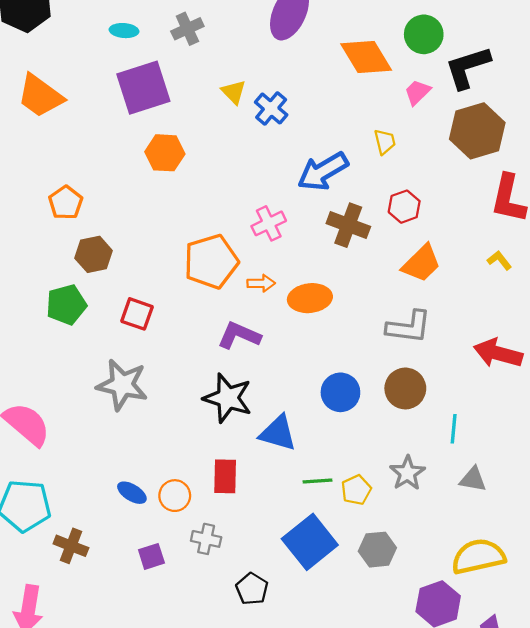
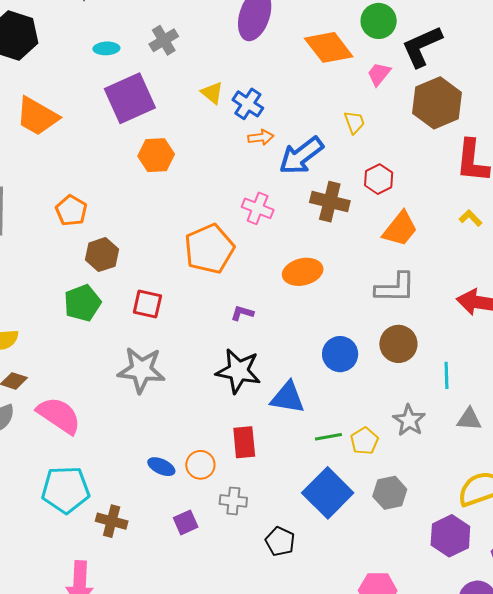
pink cross: (269, 223) -> (258, 208), turned -36
orange arrow: (261, 283) -> (261, 137), moved
purple L-shape: (239, 335) -> (242, 313), size x0.6

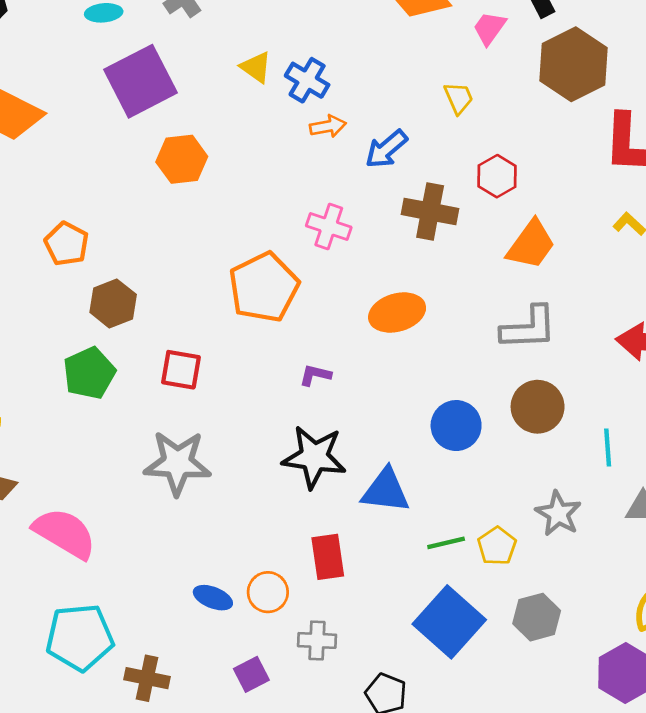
blue arrow: (301, 156) -> (386, 149), size x0.7

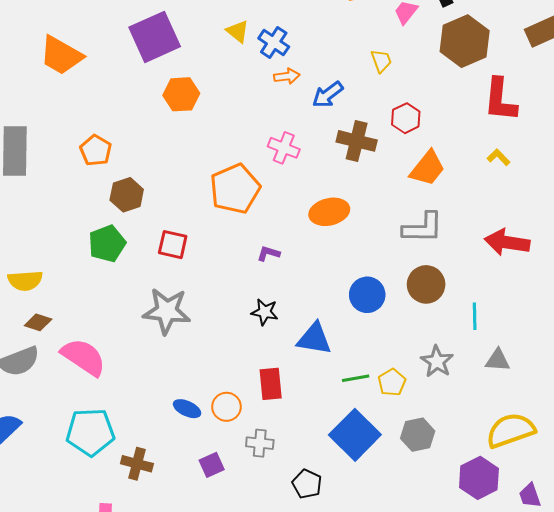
black star: (314, 457) -> (265, 312), size x0.6

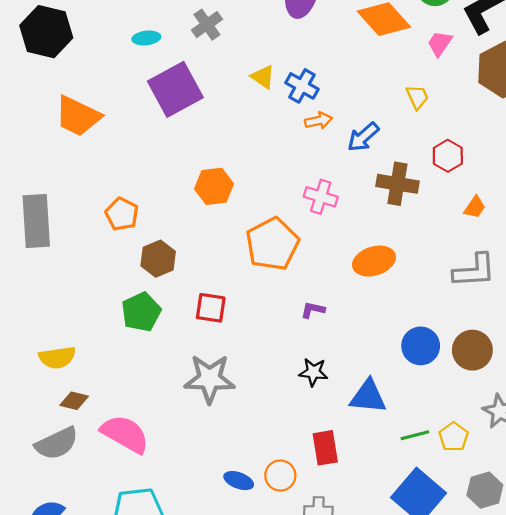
orange hexagon: (181, 94) -> (214, 186), moved
orange trapezoid: (428, 168) -> (475, 207), size x0.6
brown circle: (426, 284) -> (472, 350), moved

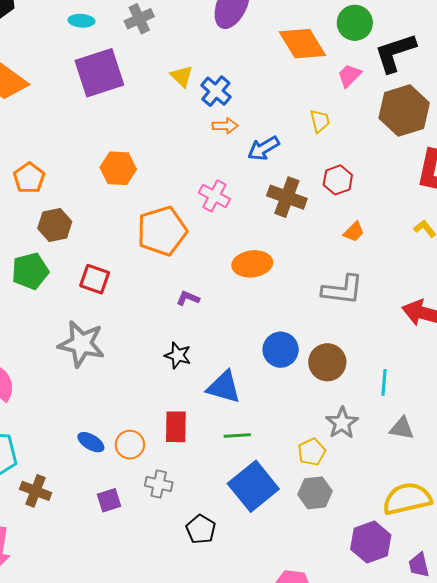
green line: (415, 435) -> (237, 435), moved
yellow pentagon: (454, 437) -> (312, 452), moved

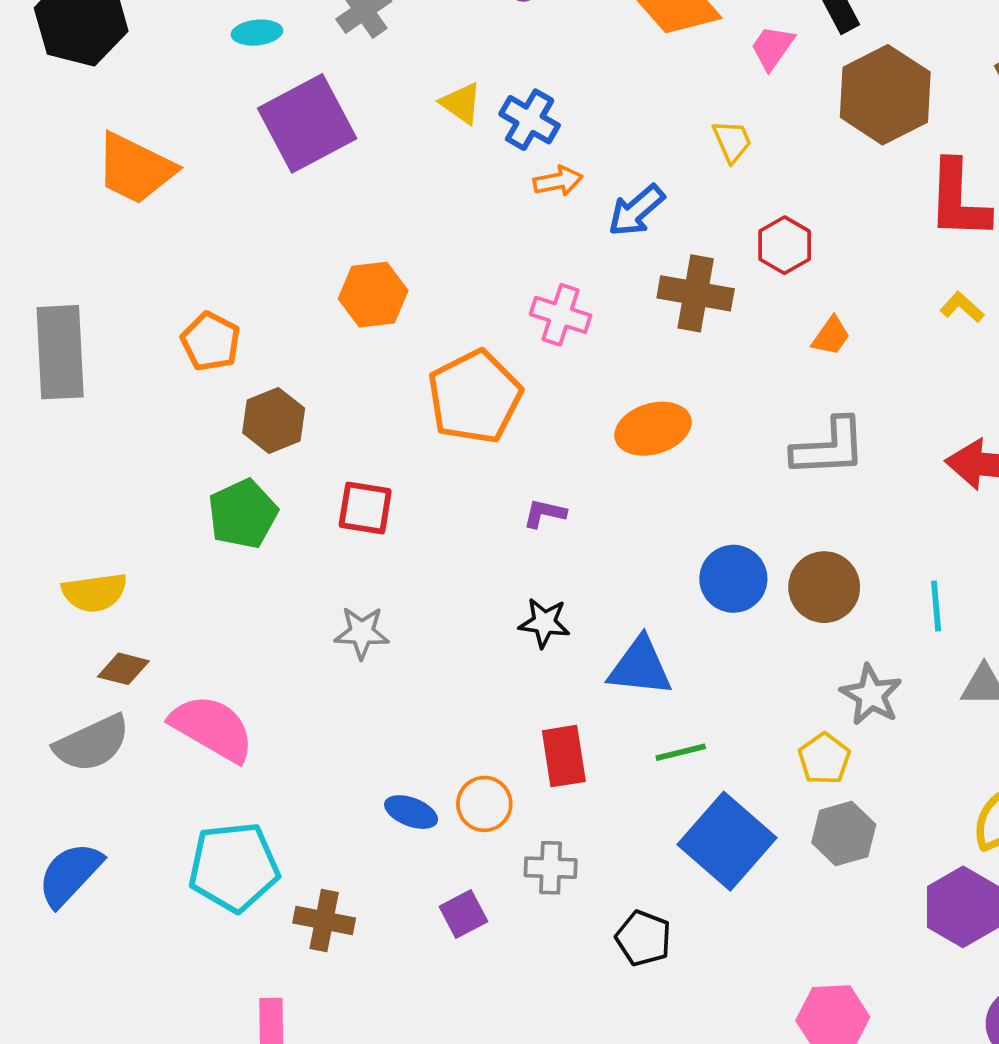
gray star: (81, 344) -> (362, 633), size x0.6

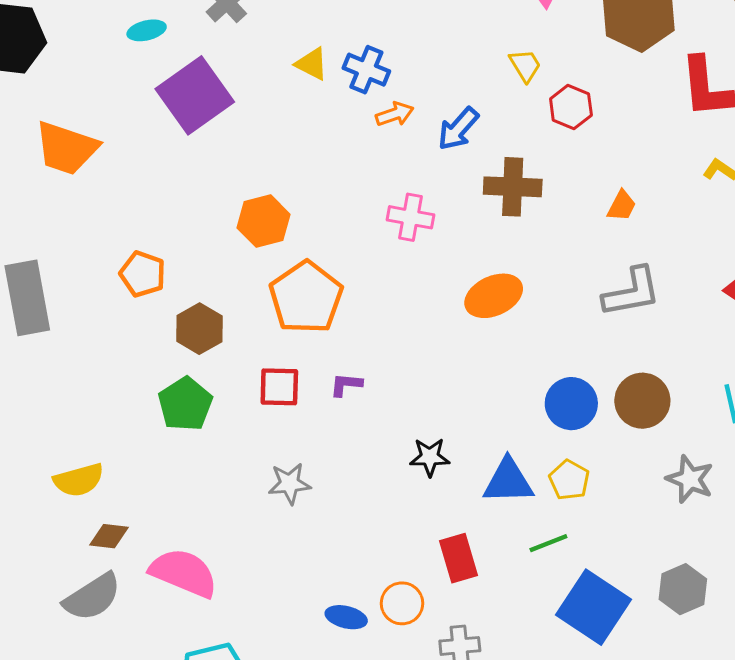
red hexagon: (785, 245) -> (571, 107), moved
orange pentagon: (475, 397) -> (306, 297), moved
purple L-shape: (544, 513) -> (346, 385), moved
yellow pentagon: (824, 759) -> (569, 480), moved

